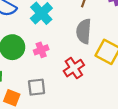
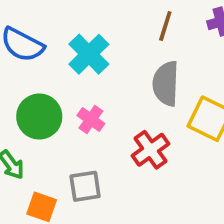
pink cross: (41, 50) -> (91, 119), turned -32

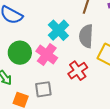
cyan cross: (89, 54) -> (58, 30), moved
pink cross: (91, 119) -> (47, 54), size x1.5

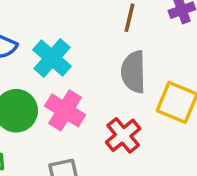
cyan cross: (58, 30) -> (52, 58), moved

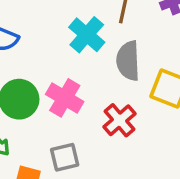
cyan cross: (52, 58) -> (87, 35), moved

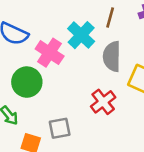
pink cross: (65, 98) -> (50, 53), moved

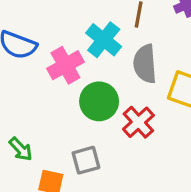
pink cross: (50, 53) -> (65, 65), turned 32
green circle: (27, 82) -> (99, 101), moved

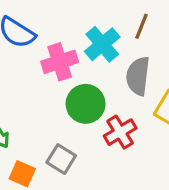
gray square: (86, 160) -> (61, 159), turned 36

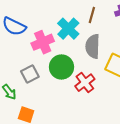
gray square: (61, 159) -> (30, 74), moved, turned 36

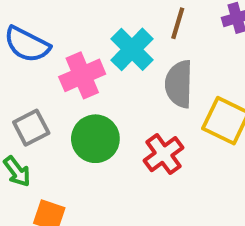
green circle: (61, 67) -> (95, 139), moved
gray square: (30, 74) -> (31, 128), moved

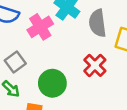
green circle: (95, 139) -> (52, 83), moved

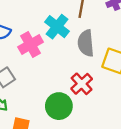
green circle: (52, 83) -> (59, 106), moved

